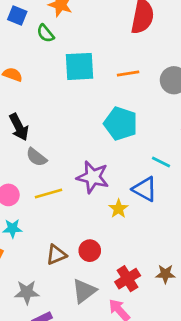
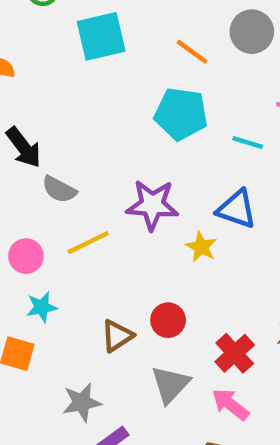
orange line: (128, 74) -> (192, 52), moved, turned 55
cyan line: (161, 162) -> (248, 143), moved

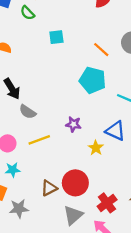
cyan square: (101, 36) -> (56, 37), size x0.6
purple star: (152, 205) -> (73, 124), size x0.6
red circle: (168, 320) -> (75, 183), size x1.5
gray star: (82, 402) -> (19, 209), moved

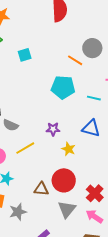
orange line: (101, 50) -> (75, 60), moved
yellow star: (96, 148) -> (68, 149), moved
brown triangle: (49, 188) -> (41, 189), turned 42

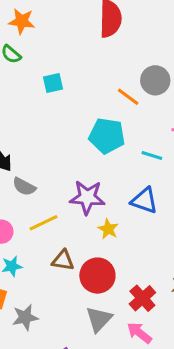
purple star: (53, 129) -> (87, 197), size x1.6
brown triangle: (41, 189) -> (63, 260), moved

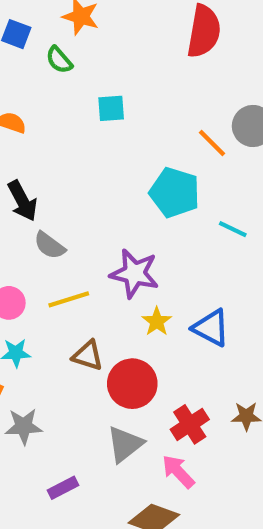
blue triangle: (144, 201) -> (211, 328), moved

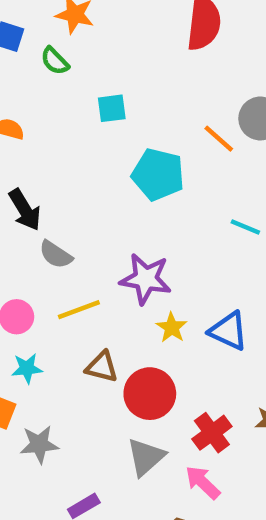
cyan pentagon: (175, 193) -> (158, 174), moved

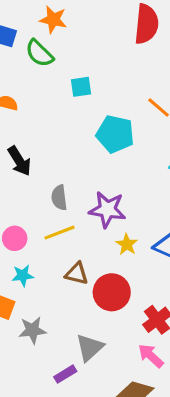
green semicircle: (55, 61) -> (39, 53), size x1.4
gray semicircle: (56, 255) -> (59, 198), moved, turned 50
gray triangle: (146, 457) -> (90, 348), moved

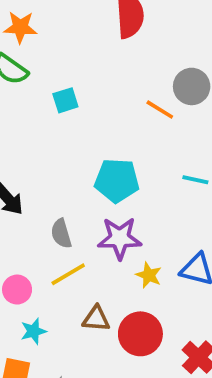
cyan pentagon: (115, 134) -> (117, 180), moved

